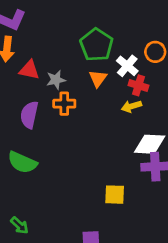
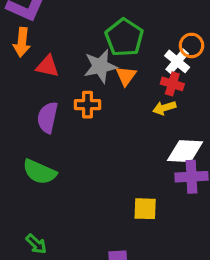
white cross: (127, 66) -> (177, 61), moved
gray star: (56, 80) -> (100, 66), moved, size x1.5

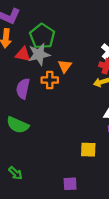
green pentagon: (124, 37) -> (42, 36), moved
gray star: (100, 66) -> (39, 54), moved
orange triangle: (126, 76) -> (65, 66), moved

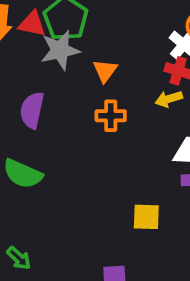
red triangle: (23, 54) -> (32, 24), moved
orange cross: (50, 80) -> (111, 116), moved

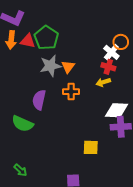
gray star: (60, 50) -> (50, 66), moved
purple semicircle: (32, 110) -> (39, 100), moved

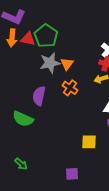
orange cross: (71, 92) -> (70, 88), turned 35

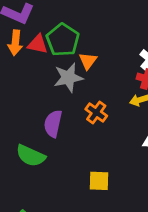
orange triangle: (67, 64) -> (88, 61), moved
yellow square: (89, 142) -> (99, 181), moved

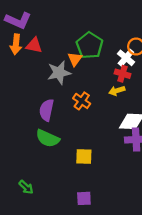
green pentagon: (63, 40) -> (90, 45), moved
green semicircle: (31, 156) -> (48, 138), moved

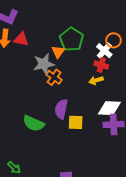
orange cross: (82, 101) -> (54, 77), moved
purple semicircle: (47, 110) -> (61, 109), moved
yellow square: (84, 157) -> (76, 122), moved

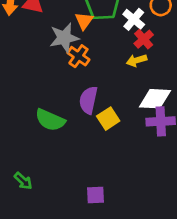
white cross: (104, 51) -> (134, 19), moved
red cross: (101, 65) -> (144, 39), turned 32
yellow square: (76, 122) -> (108, 119), turned -35

